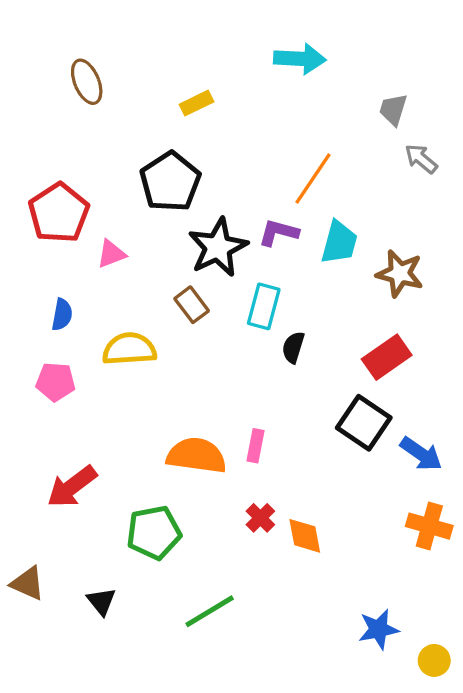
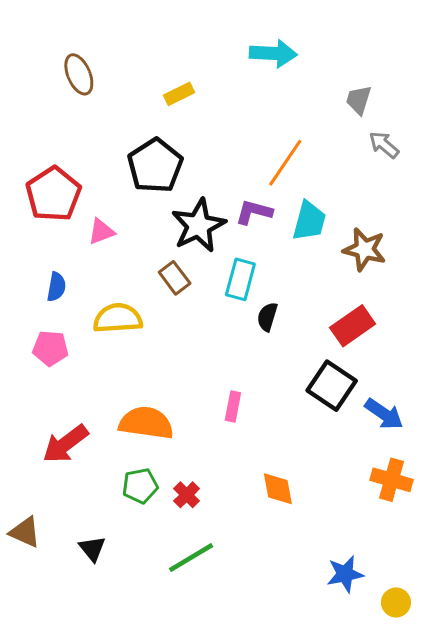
orange semicircle: (196, 456) -> (146, 423), moved
red cross: (260, 518) -> (187, 495), moved
green pentagon: (154, 533) -> (140, 486), size x0.7

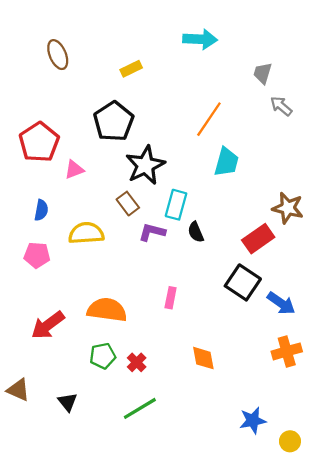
purple L-shape: (254, 212) -> (152, 232), moved
brown star: (365, 249) -> (288, 208), moved
black semicircle: (267, 317) -> (196, 232), turned -40
orange cross: (391, 480) -> (287, 351), turned -32

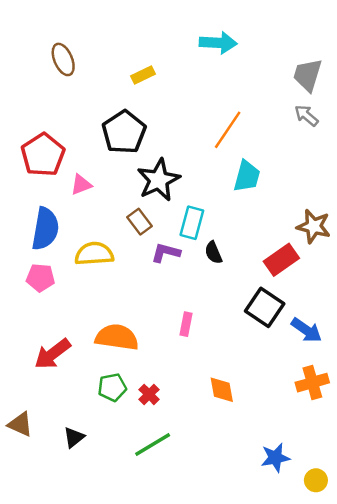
gray trapezoid: (263, 73) -> (308, 75), moved, size x1.4
blue semicircle: (41, 210) -> (45, 229), size x1.8
black triangle: (68, 402) -> (74, 437), turned 30

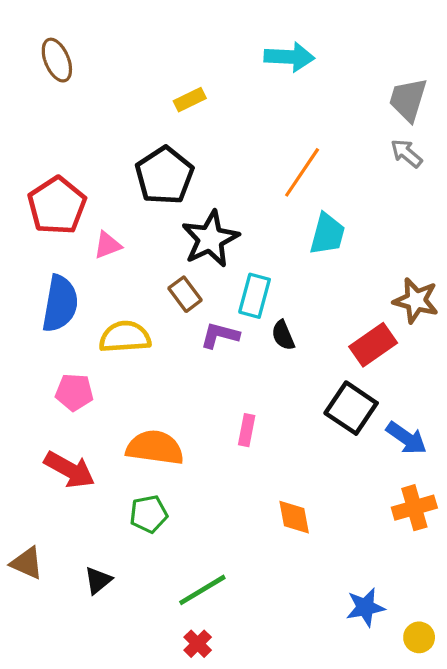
brown ellipse: (63, 59) -> (57, 60), moved
pink pentagon: (41, 278) -> (74, 392), moved
red arrow: (52, 354) -> (70, 470), turned -114
red cross: (149, 394) -> (198, 644), moved

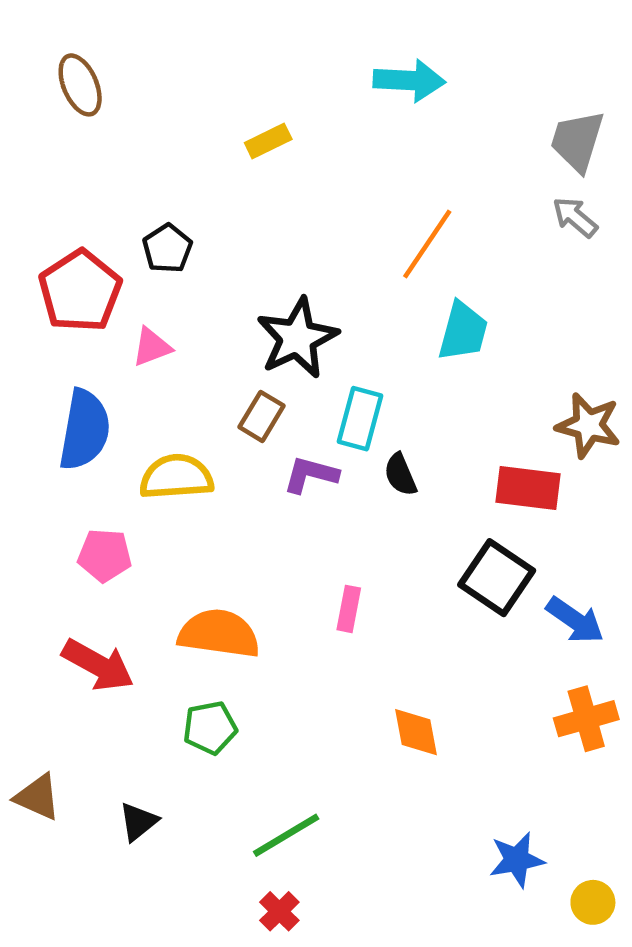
black pentagon: (164, 176) -> (167, 248), moved, size x0.6
brown rectangle: (185, 294) -> (261, 416), turned 68
red rectangle: (373, 345) -> (528, 488), turned 42

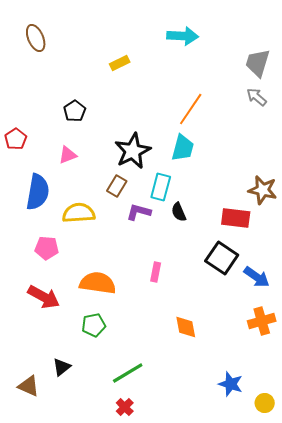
red pentagon: (80, 291) -> (16, 139), moved, size x0.6
cyan trapezoid: (463, 331) -> (183, 148), moved
brown triangle: (38, 797) -> (29, 386), moved
blue star: (517, 860) -> (231, 384), turned 30

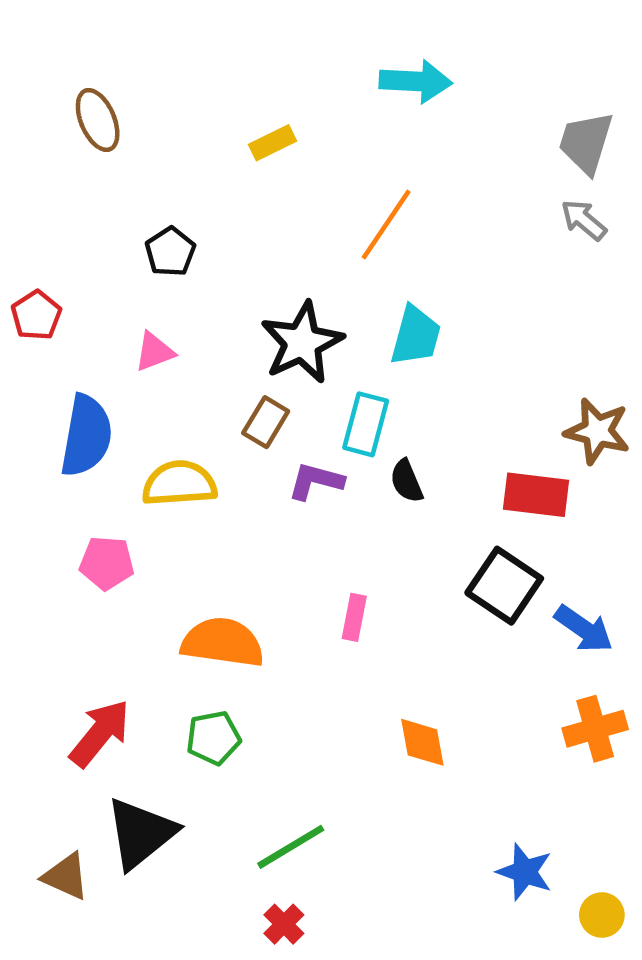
brown ellipse: (36, 38) -> (98, 120), moved
orange line: (191, 109) -> (386, 224), moved
red arrow: (44, 297) -> (100, 733), moved, turned -80
black triangle: (62, 367) -> (141, 833), size x1.8

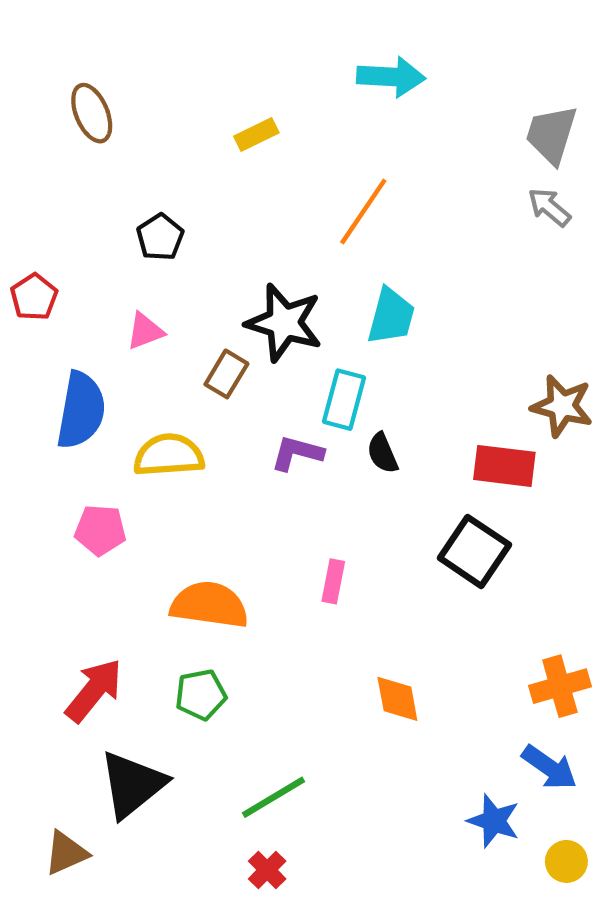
black star: (302, 343) -> (284, 323), turned -30
brown rectangle: (266, 422) -> (226, 374), moved
blue arrow: (584, 629) -> (549, 767), moved
brown triangle: (66, 876) -> (66, 853), moved, turned -48

